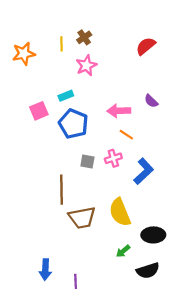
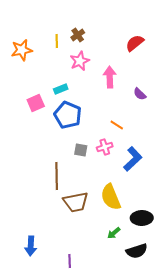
pink arrow: (119, 111) -> (110, 77), moved, turned 90
blue arrow: (45, 269) -> (31, 246), moved

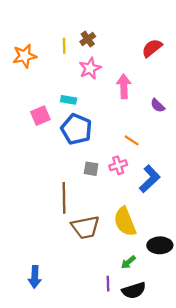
cyan rectangle: (61, 89) -> (69, 100), turned 32
black semicircle: (137, 251) -> (134, 290), moved
purple line: (70, 261) -> (108, 284), moved

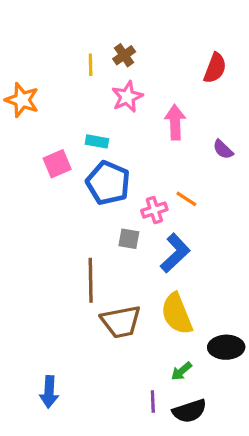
red semicircle: (152, 48) -> (215, 68), turned 150
orange star: (25, 56) -> (22, 100), moved, turned 30
pink cross: (118, 165) -> (154, 210), moved
blue L-shape: (150, 179) -> (175, 253), moved

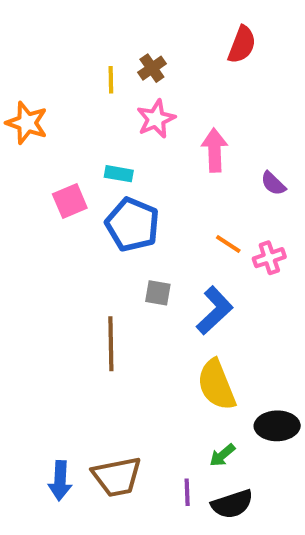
red semicircle: (215, 68) -> (242, 45), moved
pink cross: (154, 210) -> (269, 258), moved
brown trapezoid: (121, 322) -> (117, 477), moved

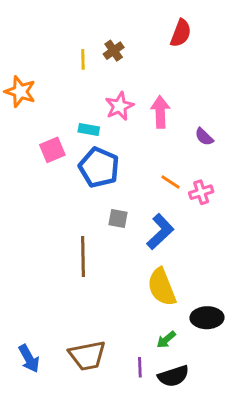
pink star: (156, 119) -> (119, 106), moved
blue arrow: (60, 481) -> (29, 359), moved, turned -32

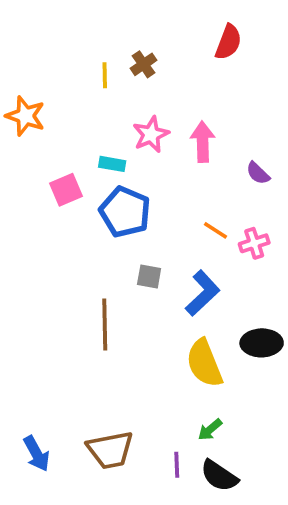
black ellipse: (207, 318) -> (262, 343), moved
black semicircle: (173, 376) -> (219, 476), turned 52

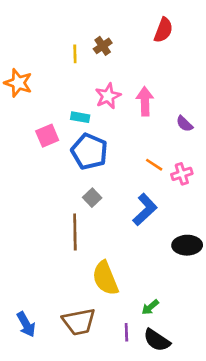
gray square: (149, 276) -> (92, 198), moved, turned 36
yellow semicircle: (204, 363) -> (105, 278), moved

